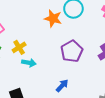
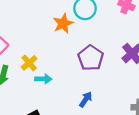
orange star: (53, 18) -> (63, 23), turned -30

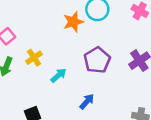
cyan arrow: (43, 79) -> (59, 75), moved, turned -49

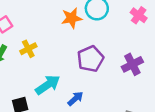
cyan arrow: (59, 75) -> (48, 85), moved, size x1.5

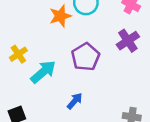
purple cross: (132, 64) -> (128, 41), moved
cyan arrow: (48, 85) -> (43, 72), moved

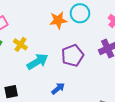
yellow cross: (18, 54) -> (20, 44), turned -32

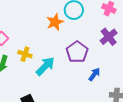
blue arrow: (58, 88) -> (94, 74), moved

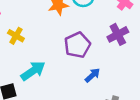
cyan arrow: (45, 66) -> (33, 71), moved

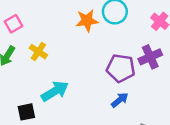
purple pentagon: (77, 45) -> (121, 68), moved, turned 30

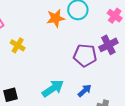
cyan arrow: (55, 91) -> (53, 88), moved
blue arrow: (120, 100) -> (85, 91), moved

